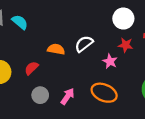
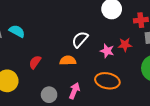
red star: (126, 45) -> (125, 45), moved
orange semicircle: (56, 49) -> (68, 60), moved
red semicircle: (31, 68) -> (35, 62), moved

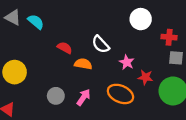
white semicircle: (80, 39) -> (101, 44), turned -96
red star: (125, 45) -> (145, 77), moved
red semicircle: (35, 62) -> (65, 48), moved, turned 72

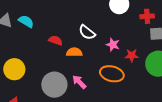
gray circle: (56, 96) -> (54, 85), size x1.6
pink arrow: (83, 97) -> (79, 82), turned -70

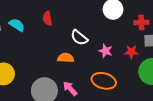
red semicircle: (55, 40) -> (47, 18), moved, turned -120
red star: (132, 55) -> (131, 52), moved

